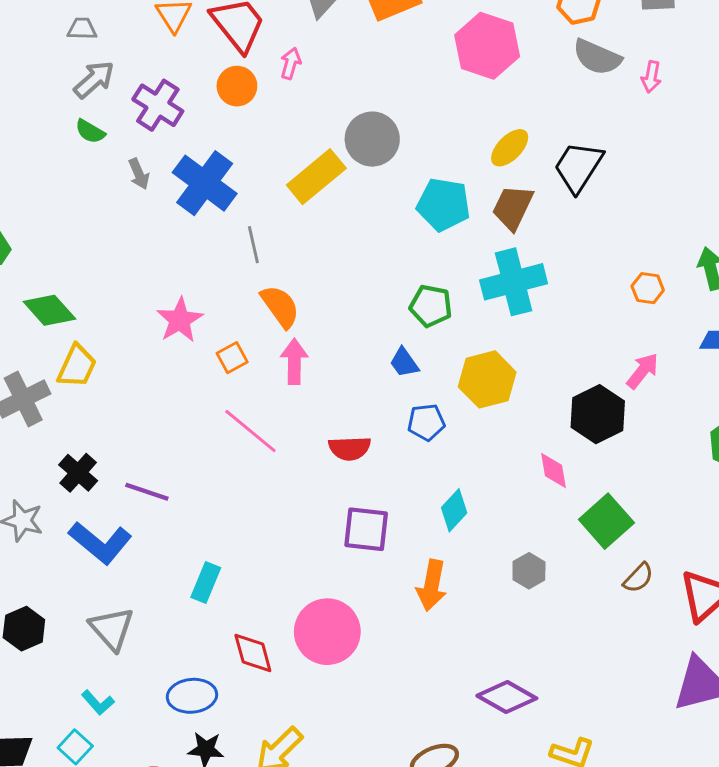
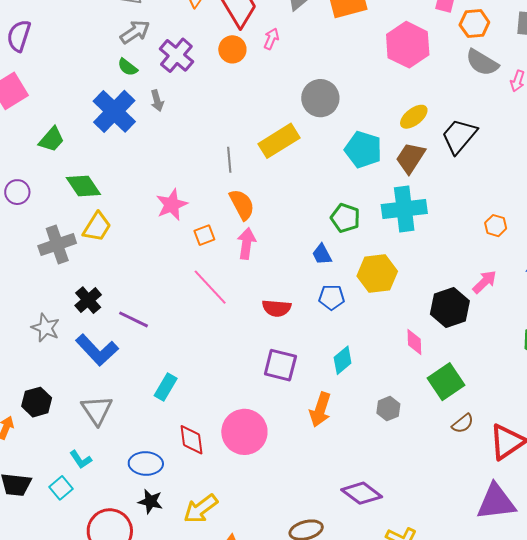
yellow rectangle: (316, 177) -> (279, 141), moved
blue cross: (205, 183) -> (114, 111), moved

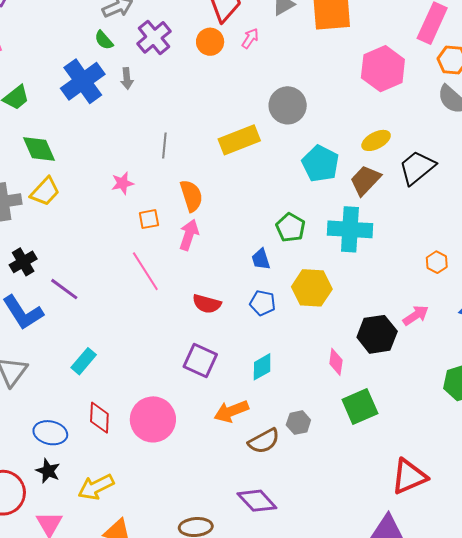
gray line: (229, 160) -> (164, 146), moved
pink star: (172, 205) -> (122, 183), size x0.7
orange arrow: (320, 410) -> (231, 411), turned 40
brown semicircle: (463, 423) -> (264, 441), moved, size x1.4

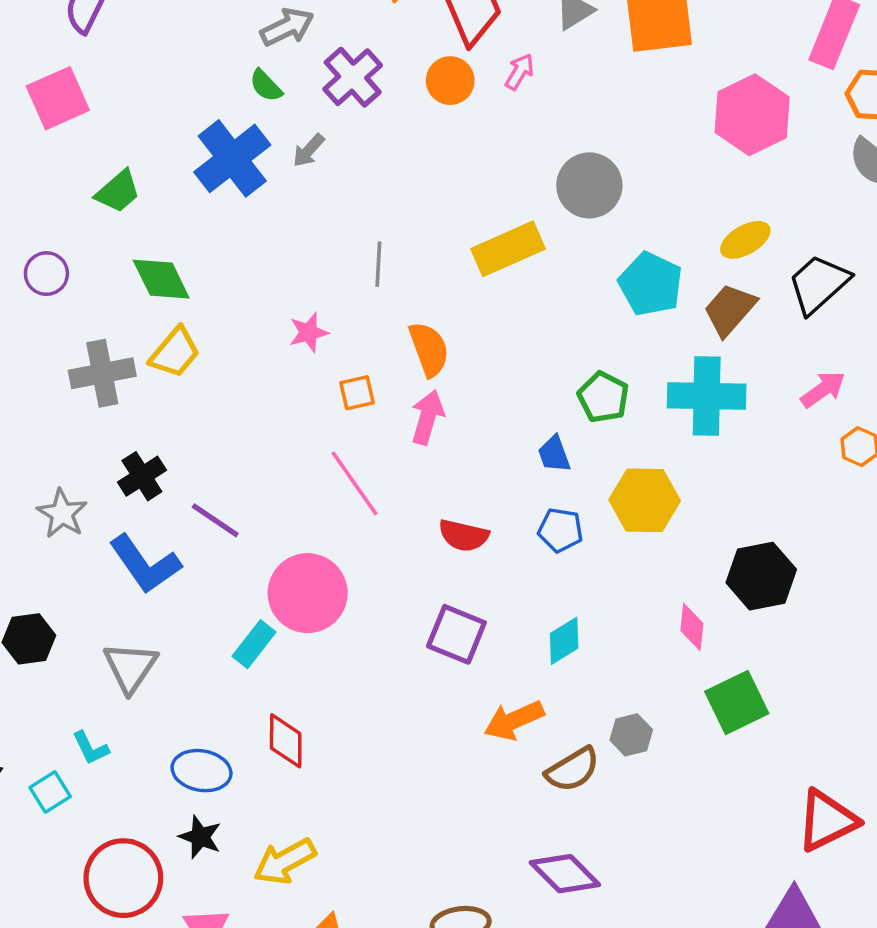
gray arrow: (127, 78) -> (308, 150), turned 50
pink arrow: (416, 315) -> (823, 390), moved
pink circle: (153, 419) -> (308, 593), moved

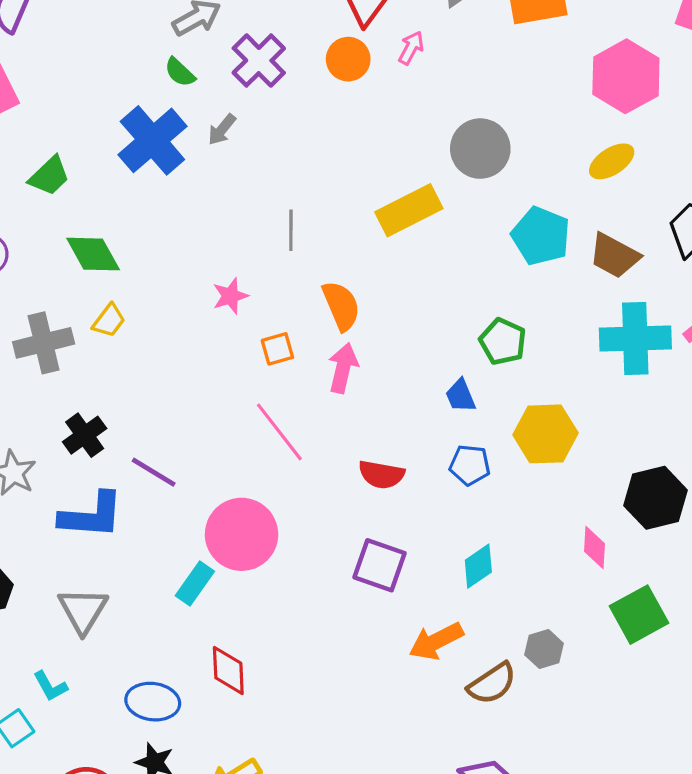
yellow ellipse: (745, 240) -> (612, 161), moved
brown trapezoid: (730, 310) -> (614, 256), turned -100
yellow trapezoid: (175, 353) -> (109, 321), size x0.7
cyan cross: (707, 396) -> (635, 338), moved
blue L-shape: (145, 564) -> (91, 515), turned -48

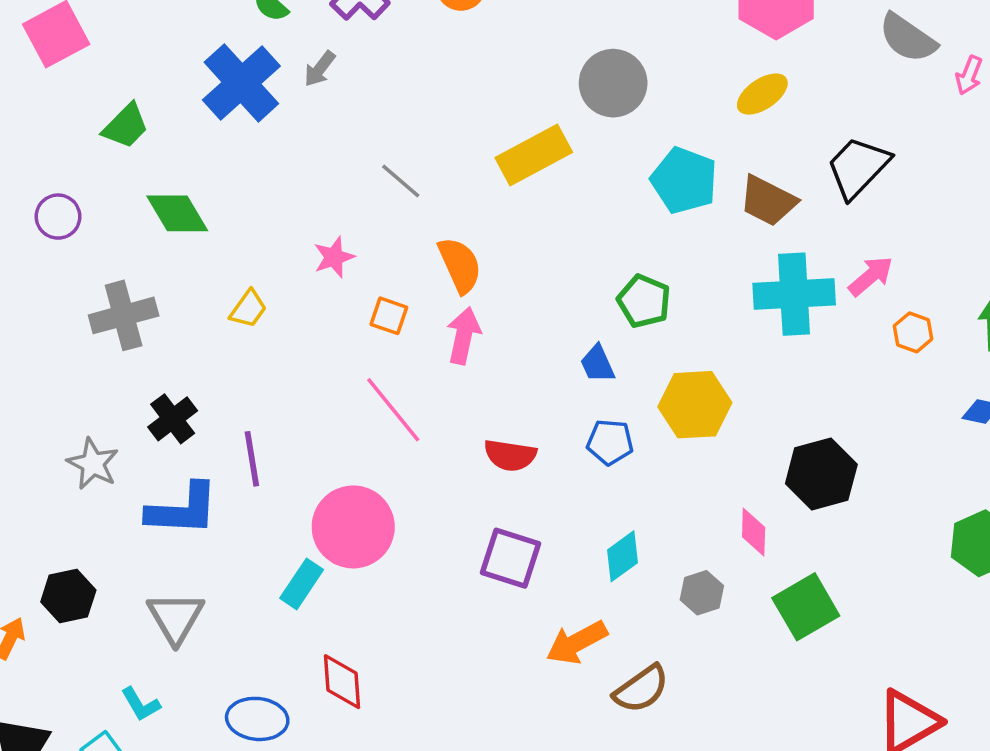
gray line: (291, 230) -> (401, 181), turned -48
yellow trapezoid: (109, 321) -> (248, 309), moved
orange square: (277, 349) -> (389, 316), turned 36
purple line: (154, 472) -> (252, 459), turned 51
gray hexagon: (544, 649) -> (702, 593), moved

